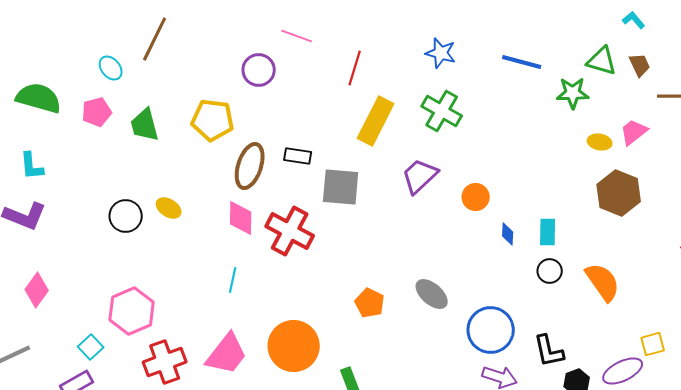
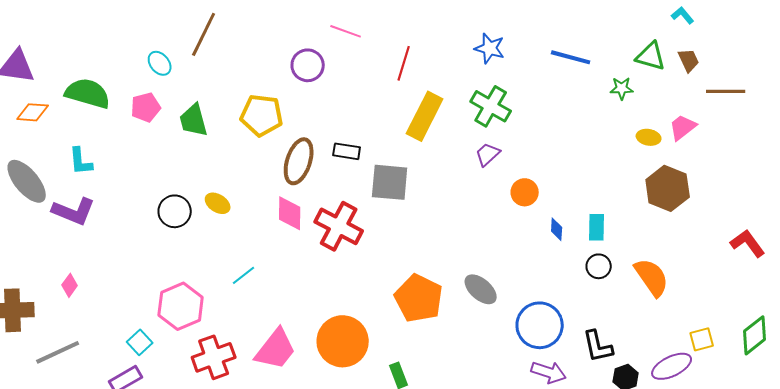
green star: (573, 93) -> (622, 88), size x0.7
purple trapezoid: (420, 176) -> (488, 154), moved, size x0.7
cyan line: (233, 280) -> (244, 275), moved, turned 40
pink diamond: (37, 290) -> (70, 285), moved, size x0.7
orange pentagon: (370, 303) -> (419, 298), size x1.6

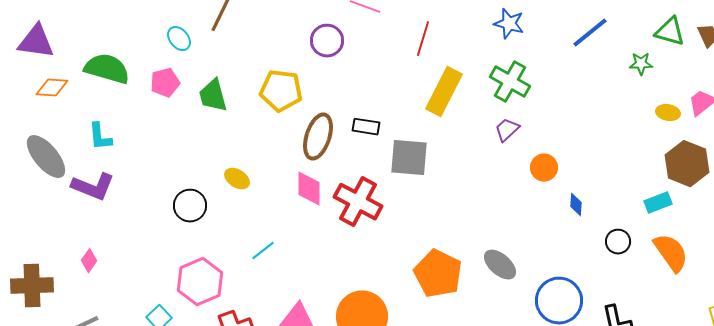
blue line: (571, 57) -> (590, 33), turned -54
black circle: (175, 211) -> (190, 206), moved
cyan rectangle: (597, 227) -> (658, 203), moved, turned 68

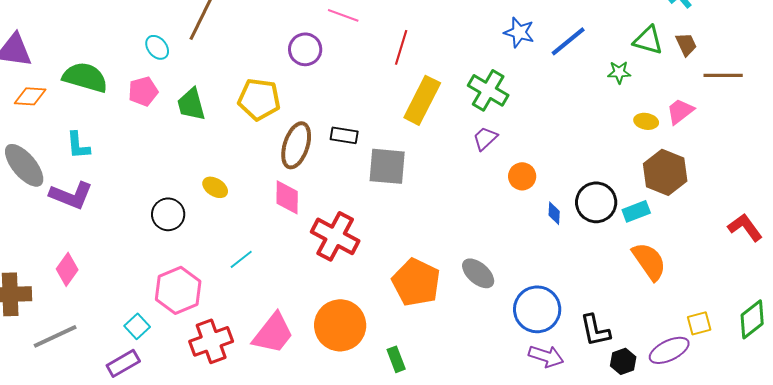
blue star: (509, 24) -> (519, 32), moved
red cross: (358, 202) -> (335, 236), moved
black circle: (618, 242) -> (596, 202), moved, size x1.6
pink diamond: (89, 261) -> (67, 269), size x1.4

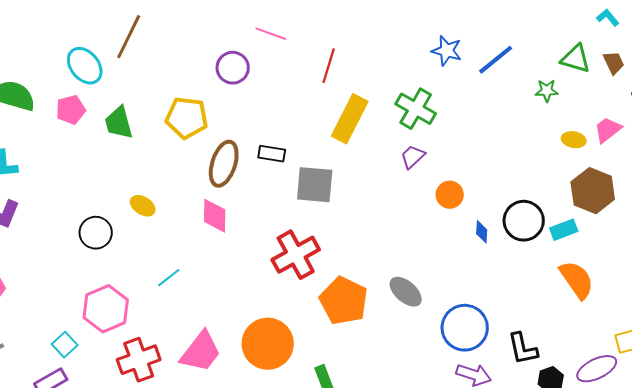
cyan ellipse: (157, 47) -> (85, 66), size x1.5
red cross: (335, 236) -> (296, 255), moved, turned 33

